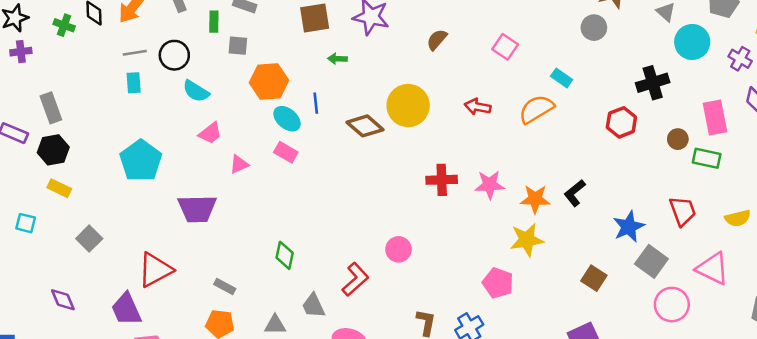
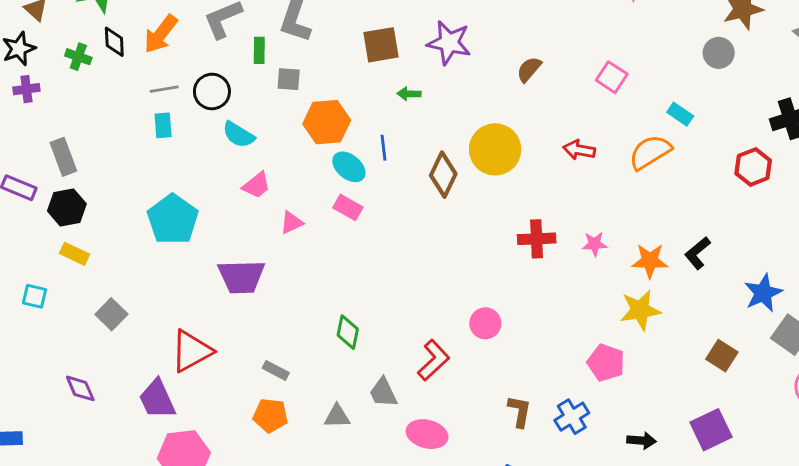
brown diamond: (365, 126) -> (443, 175), turned 75
pink star: (490, 185) -> (595, 244), size x0.7

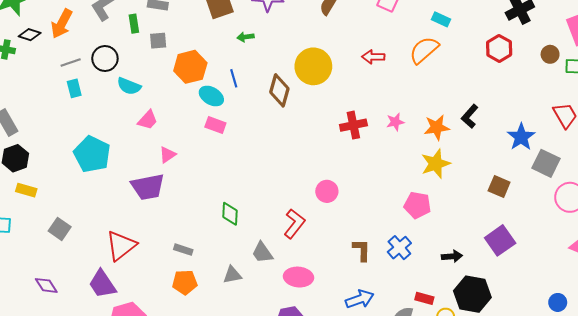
black diamond: (114, 42) -> (30, 35), turned -60
pink triangle: (292, 223) -> (168, 155), moved

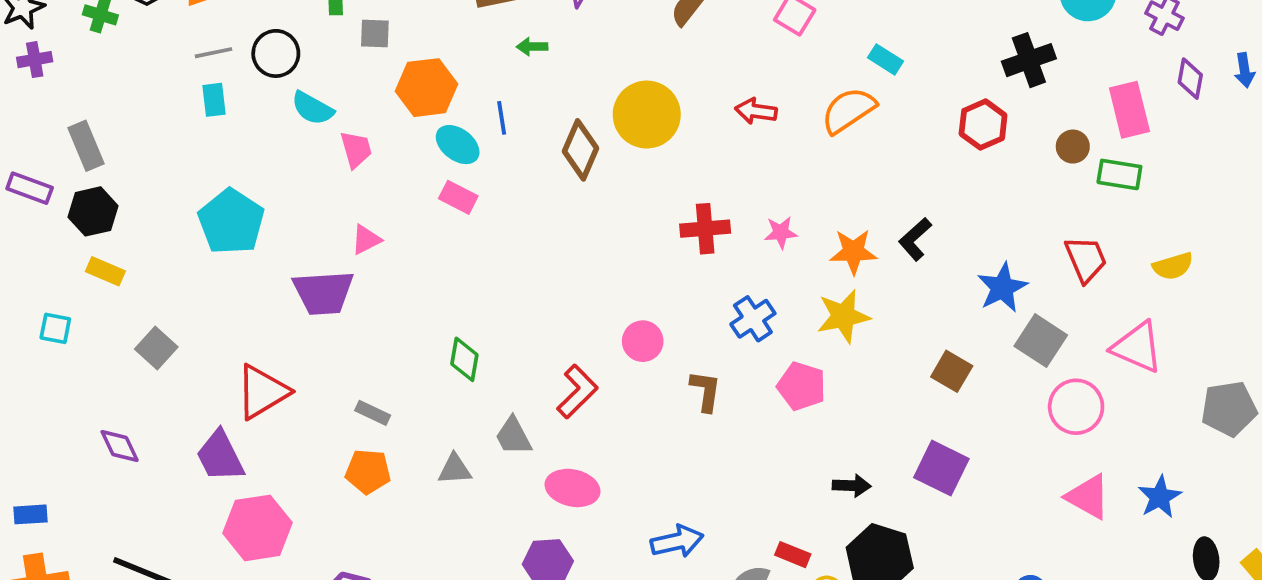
pink trapezoid: (148, 120) -> (356, 150), moved, turned -65
purple square: (500, 240) -> (941, 468), turned -36
blue cross: (399, 248) -> (753, 319), moved
brown L-shape: (362, 250) -> (706, 391), moved

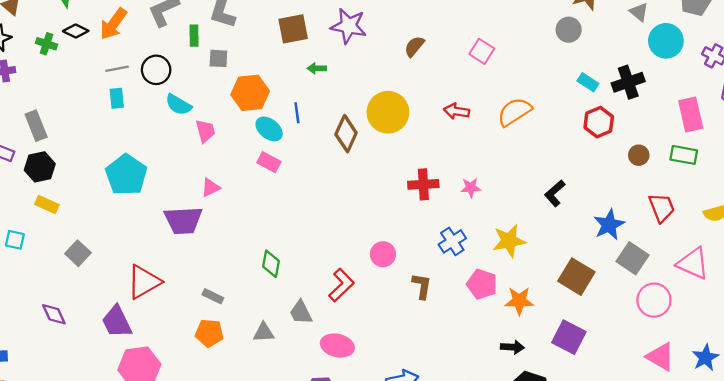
cyan rectangle: (886, 59) -> (588, 82), moved
brown circle: (1073, 147) -> (639, 155), moved
orange star: (853, 252) -> (519, 301), moved
brown square: (952, 371) -> (576, 277), size x1.4

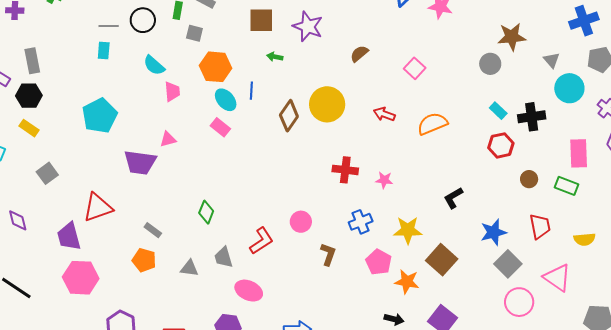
black circle: (156, 70) -> (143, 20), moved
brown square: (576, 277) -> (442, 260), moved

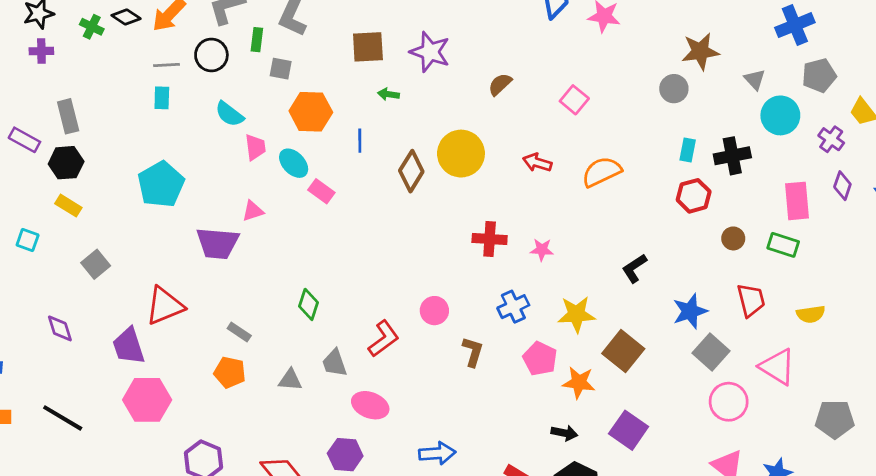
cyan ellipse: (226, 100) -> (294, 163), moved
cyan rectangle: (498, 111) -> (688, 150), turned 60

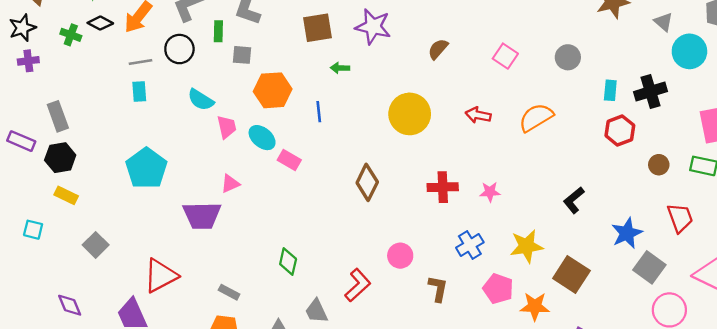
gray circle: (674, 89) -> (568, 57), moved
brown diamond: (411, 171) -> (367, 182), moved

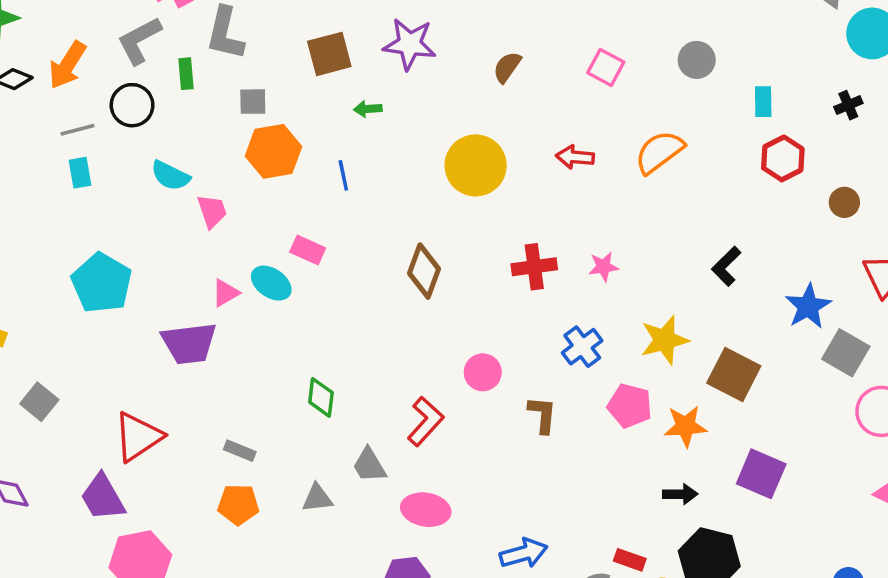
gray square: (242, 55) -> (253, 102), moved
black cross: (650, 92) -> (848, 105), moved, size x0.6
cyan ellipse: (262, 138) -> (271, 283), moved

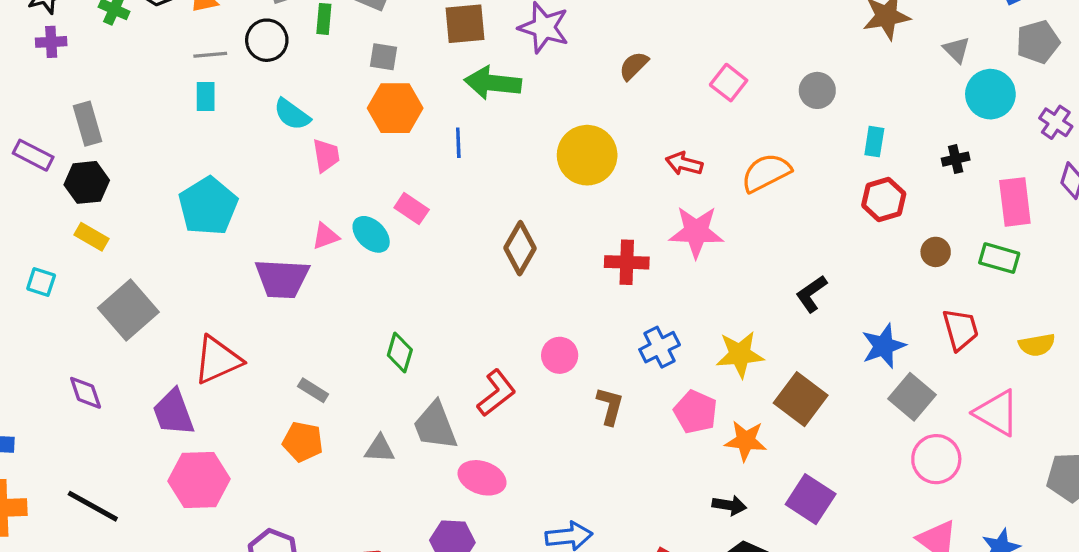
green arrow: (368, 109) -> (493, 83), size x2.0
pink star: (603, 267) -> (696, 232), moved, size x1.8
gray square: (39, 402) -> (128, 310), size x1.6
gray trapezoid: (369, 465) -> (435, 426), size x1.4

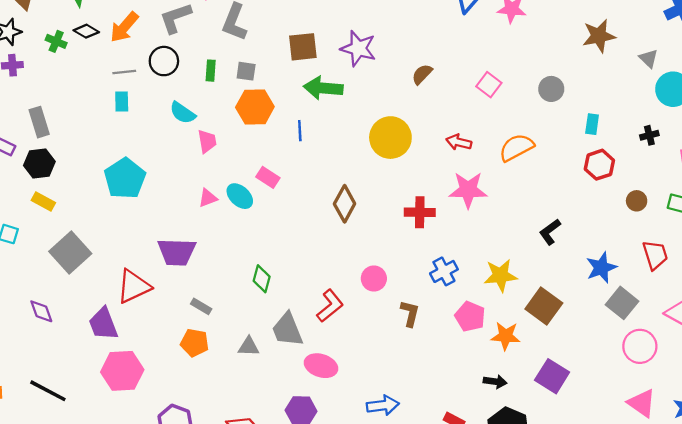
green rectangle: (324, 19) -> (211, 71), moved
purple trapezoid: (282, 279) -> (177, 252), moved

